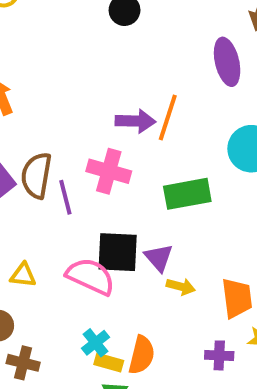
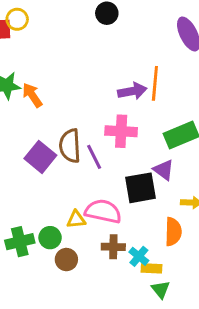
purple triangle: (159, 258) -> (164, 170), moved
pink semicircle: (91, 276) -> (103, 211), moved
orange semicircle: (142, 355) -> (173, 232), moved
brown cross: (23, 363) -> (113, 247), moved

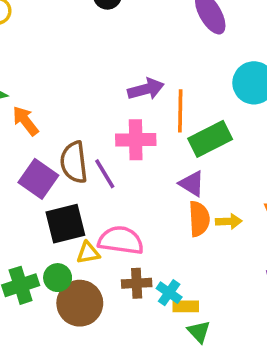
orange line: (155, 83) -> (180, 111), moved
orange arrow: (32, 95) -> (25, 121), moved
black square: (140, 188) -> (65, 224), moved
orange semicircle: (173, 232) -> (199, 219), moved
brown circle: (66, 260) -> (80, 303), size x1.6

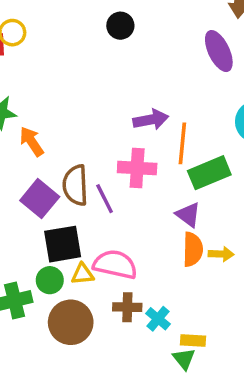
green circle: (58, 278) -> (50, 280), moved
yellow rectangle: (186, 306) -> (193, 340), moved

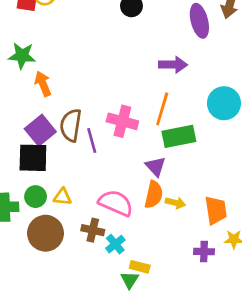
purple ellipse: (219, 51) -> (199, 21), moved
purple arrow: (151, 120) -> (173, 65), moved
black square: (63, 244) -> (33, 158), moved
pink semicircle: (115, 264) -> (116, 203), moved

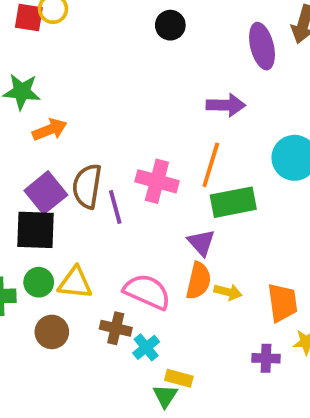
orange arrow: (43, 84) -> (50, 130), turned 90
yellow triangle: (62, 197) -> (75, 283), size x1.4
brown circle: (45, 233) -> (52, 332), size x0.7

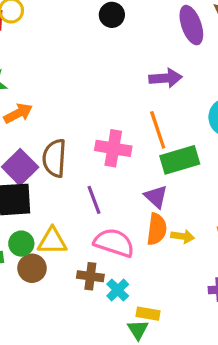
orange line: (211, 165) -> (158, 130), turned -30
purple line: (115, 207) -> (94, 200), moved
brown circle: (52, 332) -> (32, 268), moved

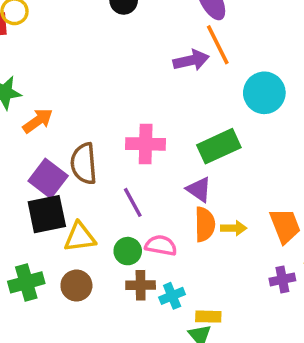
orange line: (158, 130) -> (218, 45), moved
yellow triangle: (52, 241) -> (80, 237), moved
pink semicircle: (114, 243) -> (161, 245), size x0.7
green circle: (21, 244) -> (128, 251), moved
cyan cross: (118, 290) -> (172, 296), turned 30

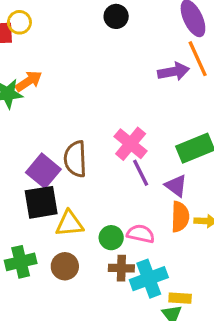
orange arrow: (38, 121) -> (29, 81), moved
pink cross: (146, 144) -> (131, 144), turned 36
purple line: (133, 202) -> (141, 173), moved
cyan cross: (172, 296) -> (149, 279), size x1.6

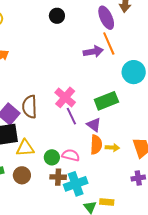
yellow rectangle: (180, 298) -> (107, 202), moved

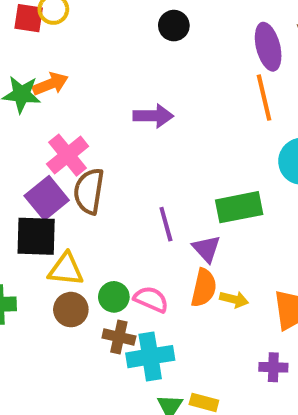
purple arrow: (93, 52) -> (153, 116), moved
pink cross: (65, 97) -> (68, 155), moved
brown circle: (22, 175) -> (71, 310), moved

